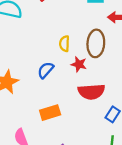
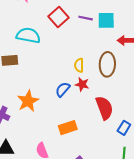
red star: (79, 64) -> (82, 84), moved
red semicircle: (91, 92) -> (104, 108), turned -105

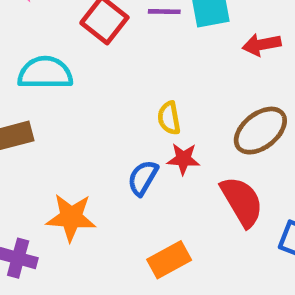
brown ellipse: (107, 64) -> (260, 131), moved, turned 60
orange star: (28, 101) -> (71, 217), turned -30

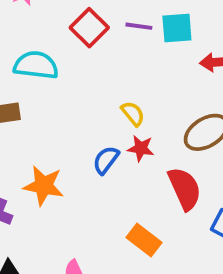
yellow semicircle: (169, 118) -> (133, 114), turned 144
orange rectangle: (169, 260) -> (144, 240), moved, turned 60

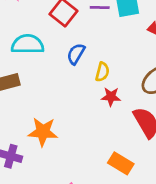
yellow semicircle: (133, 114) -> (102, 72), turned 60
blue semicircle: (106, 160) -> (76, 54), moved

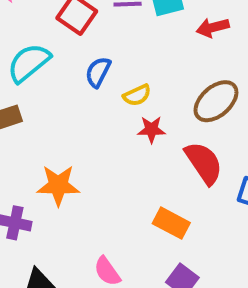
cyan semicircle: (28, 44) -> (29, 63), turned -36
yellow semicircle: (102, 72) -> (137, 95), turned 54

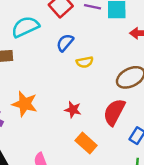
red star: (151, 129) -> (73, 110), moved
red semicircle: (204, 163) -> (114, 112), turned -132

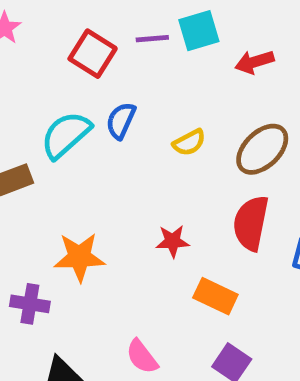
cyan semicircle: (25, 27) -> (66, 135), moved
yellow semicircle: (85, 62) -> (189, 143), moved

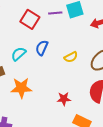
cyan semicircle: (66, 135) -> (19, 54), size x0.7
orange star: (79, 257) -> (21, 88), moved

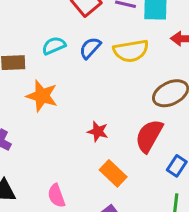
yellow semicircle: (71, 57) -> (131, 51), moved, size x1.6

